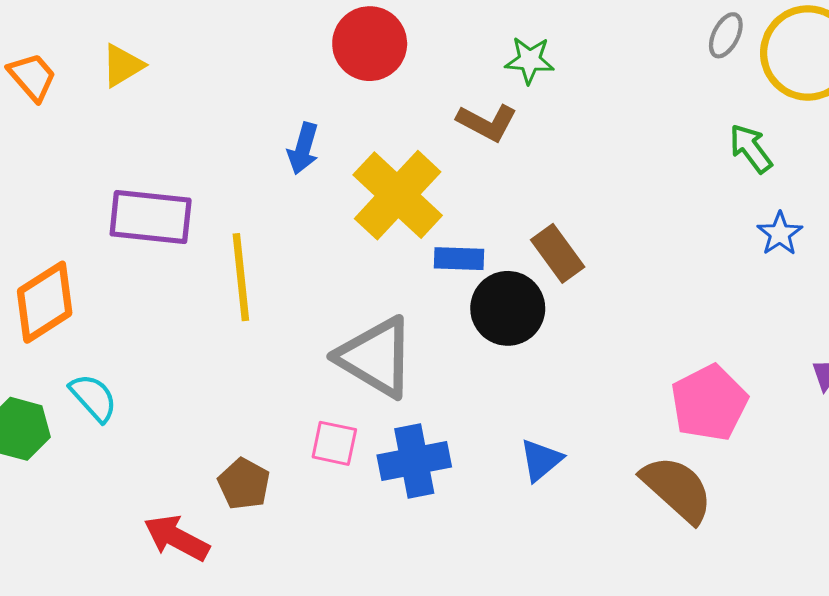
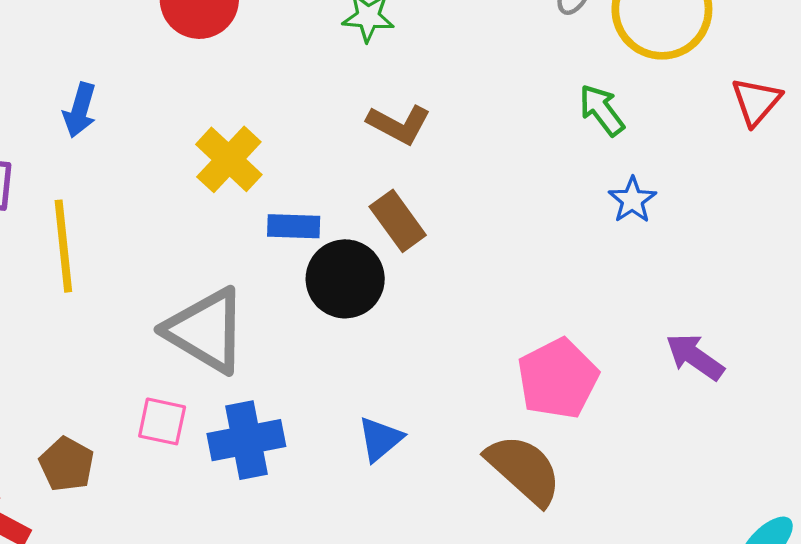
brown L-shape: (487, 123) -> (399, 124), moved
blue arrow: (303, 148) -> (80, 110), moved
yellow cross: (398, 195) -> (229, 159), size x0.7

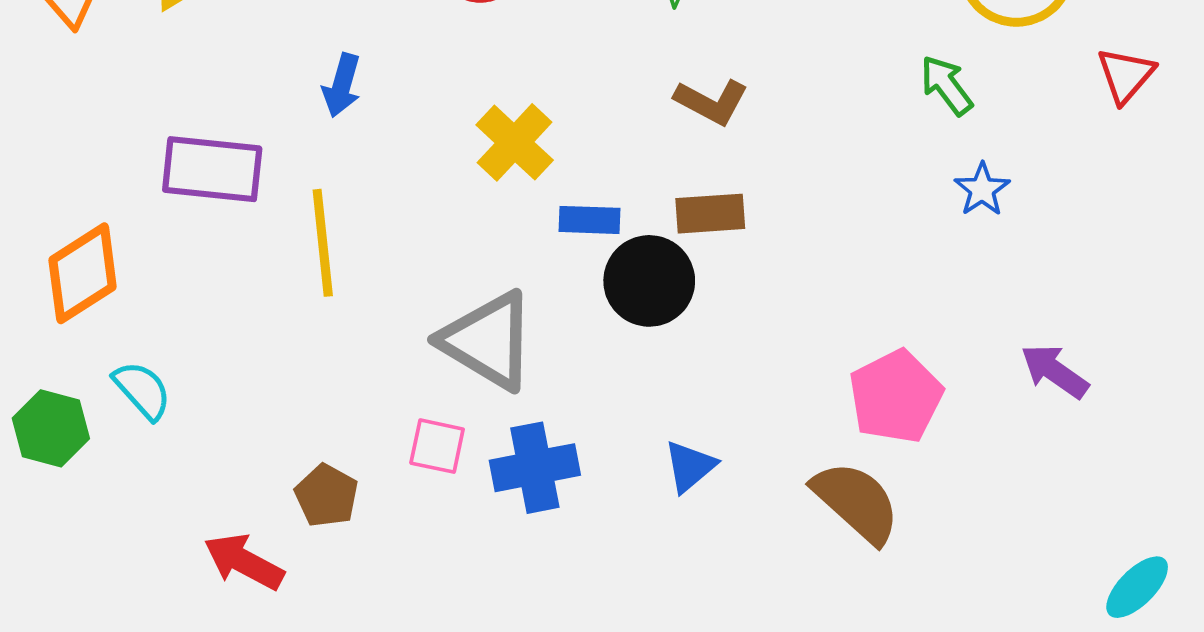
brown rectangle: (398, 221) -> (710, 214), turned -58

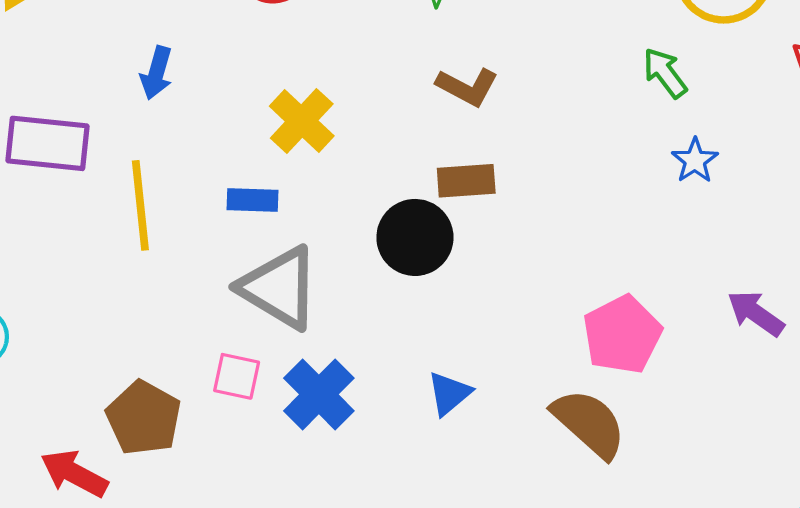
blue rectangle: (590, 220) -> (253, 200), moved
blue cross: (535, 468) -> (319, 394), turned -34
brown pentagon: (327, 496) -> (144, 418), size x1.4

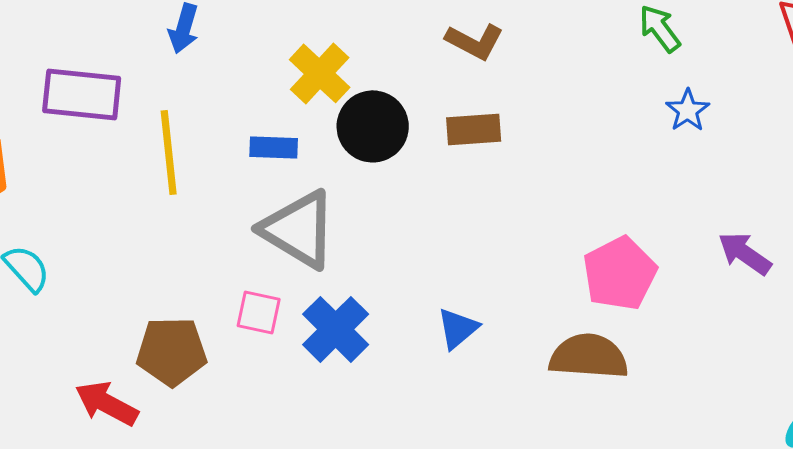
black circle: (415, 237) -> (373, 126), moved
brown pentagon: (144, 418) -> (172, 351), turned -30
brown semicircle: (589, 423) -> (589, 356), turned -38

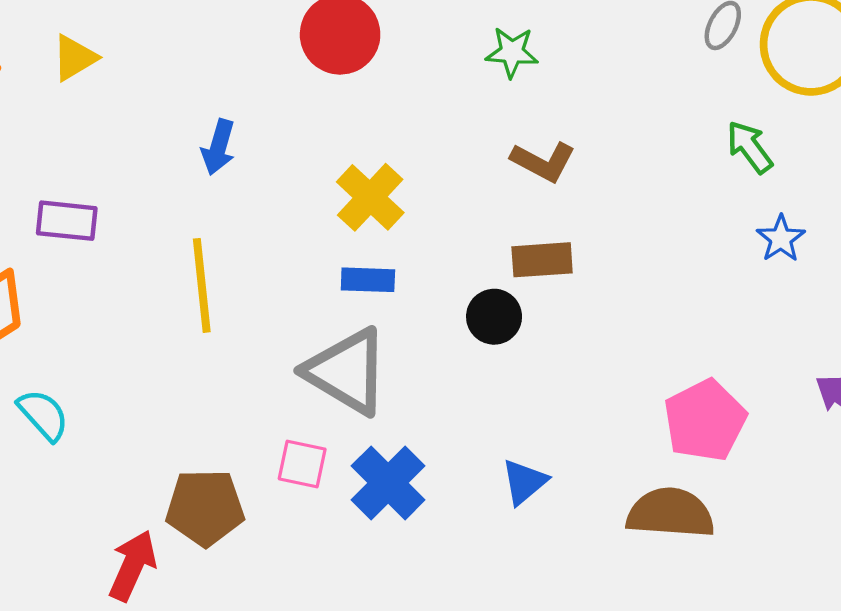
purple rectangle: (82, 94) -> (67, 221), moved, size x0.7
black circle: (373, 126) -> (494, 317), moved, size x0.7
blue rectangle: (274, 147) -> (368, 280), moved
red arrow: (107, 403) -> (133, 566), turned 86

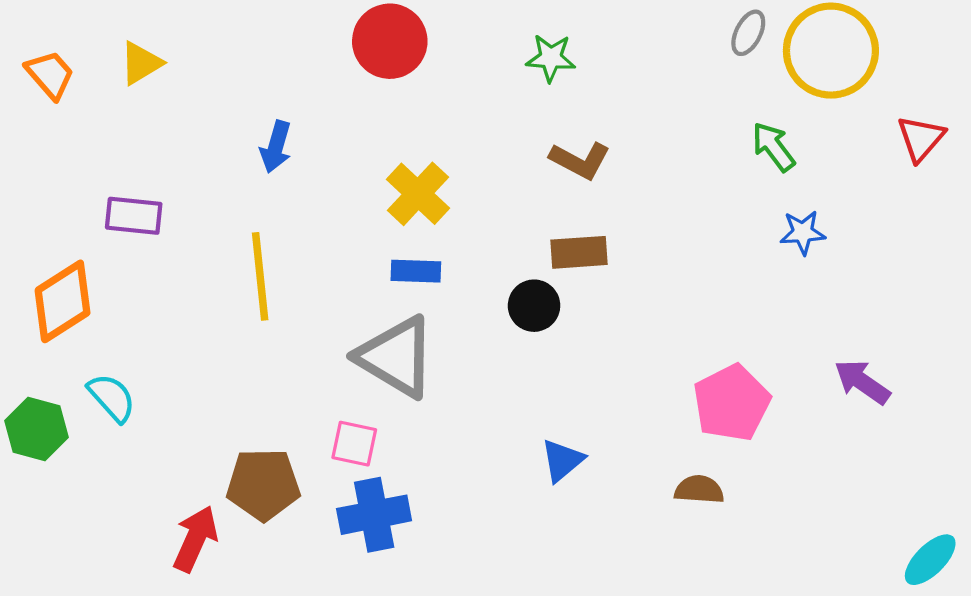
blue star: (781, 239) -> (803, 232), turned 30
blue cross: (388, 483) -> (374, 515), moved, turned 34
brown semicircle: (670, 513) -> (699, 490), size x0.6

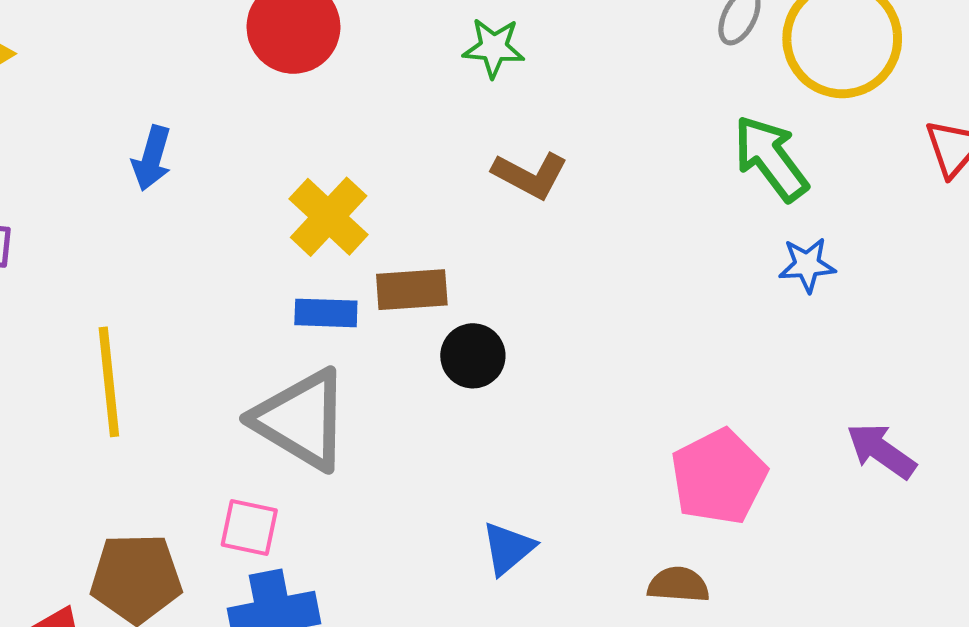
green arrow: (773, 147) -> (771, 158), size x1.4
brown rectangle: (579, 252) -> (412, 290), moved
yellow line: (260, 276) -> (109, 382), moved

